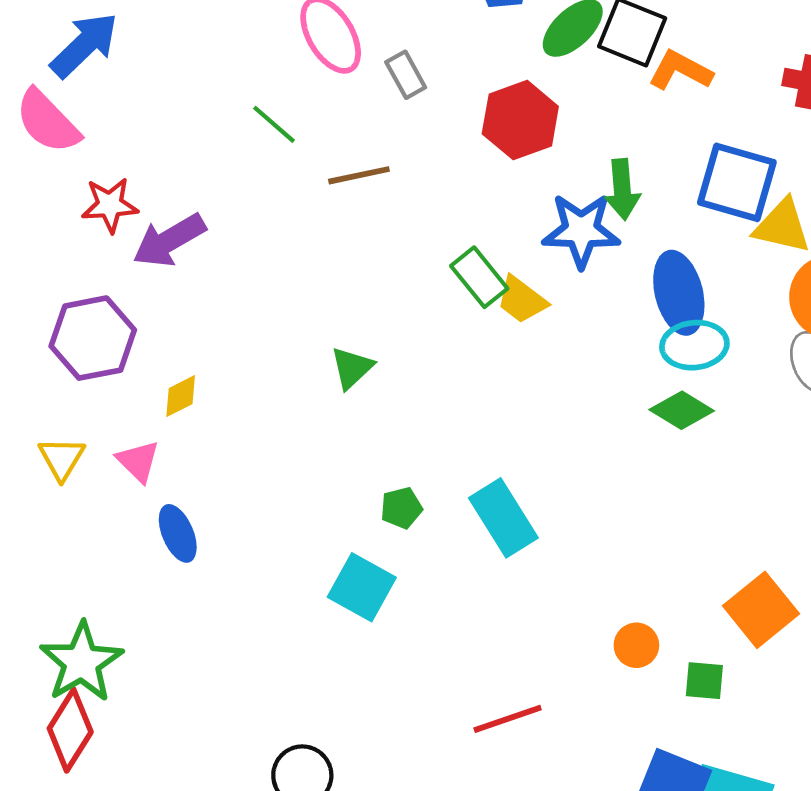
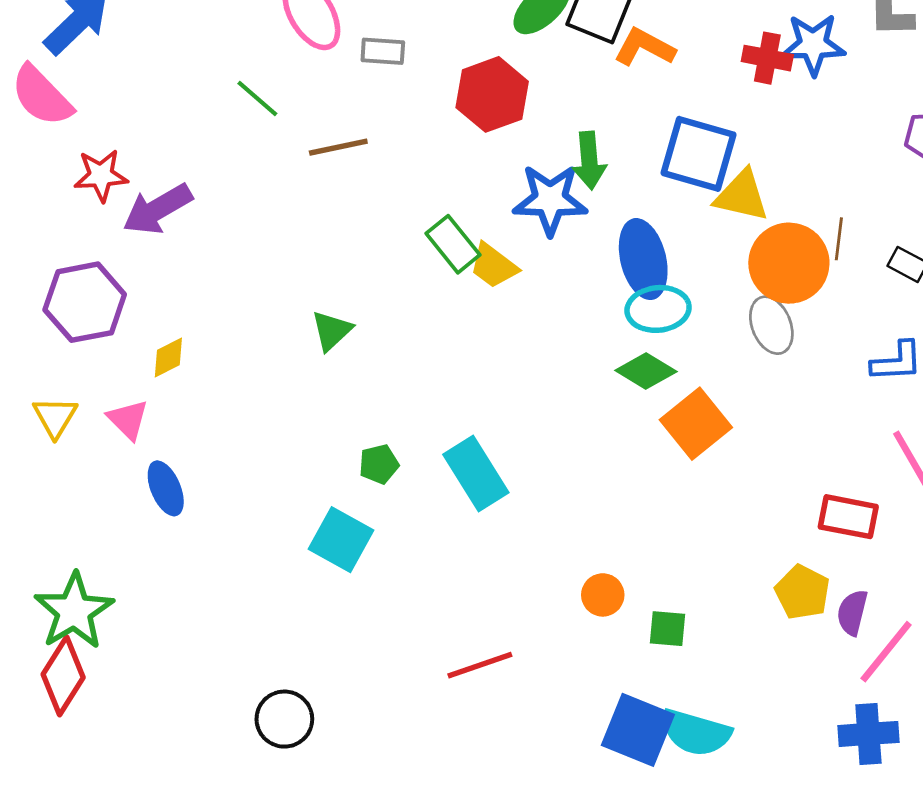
gray rectangle: (406, 75) -> (383, 51), turned -57
orange square: (761, 610) -> (696, 424), moved

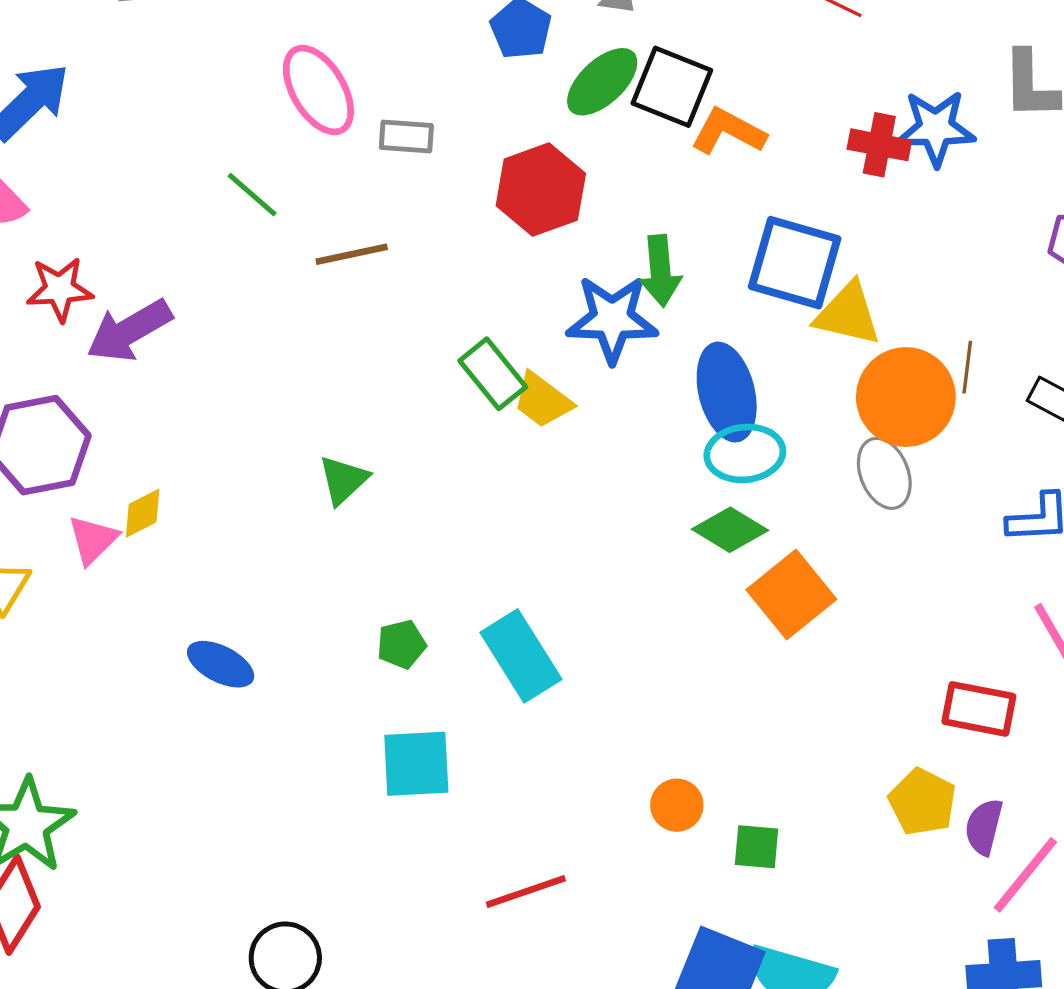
pink triangle: (128, 420) -> (93, 540), moved, turned 30
blue ellipse: (166, 488) -> (221, 664), moved, turned -40
cyan square: (341, 540) -> (416, 764), moved, turned -32

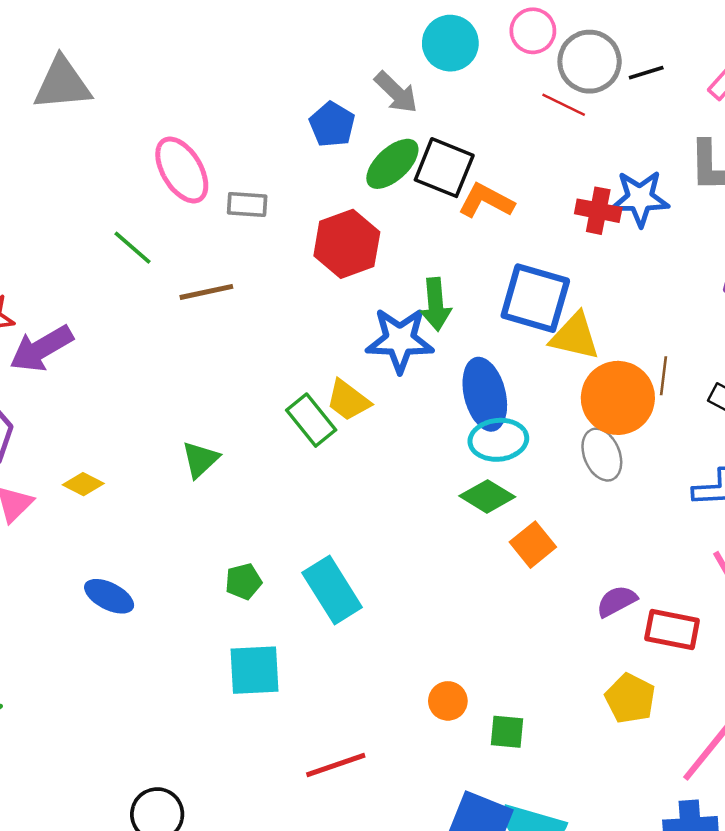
green rectangle: (493, 374) -> (311, 420), moved
yellow diamond: (143, 513) -> (83, 484), moved, turned 54
orange square: (791, 594) -> (533, 545), size x0.7
purple semicircle: (984, 827) -> (617, 601), moved, turned 48

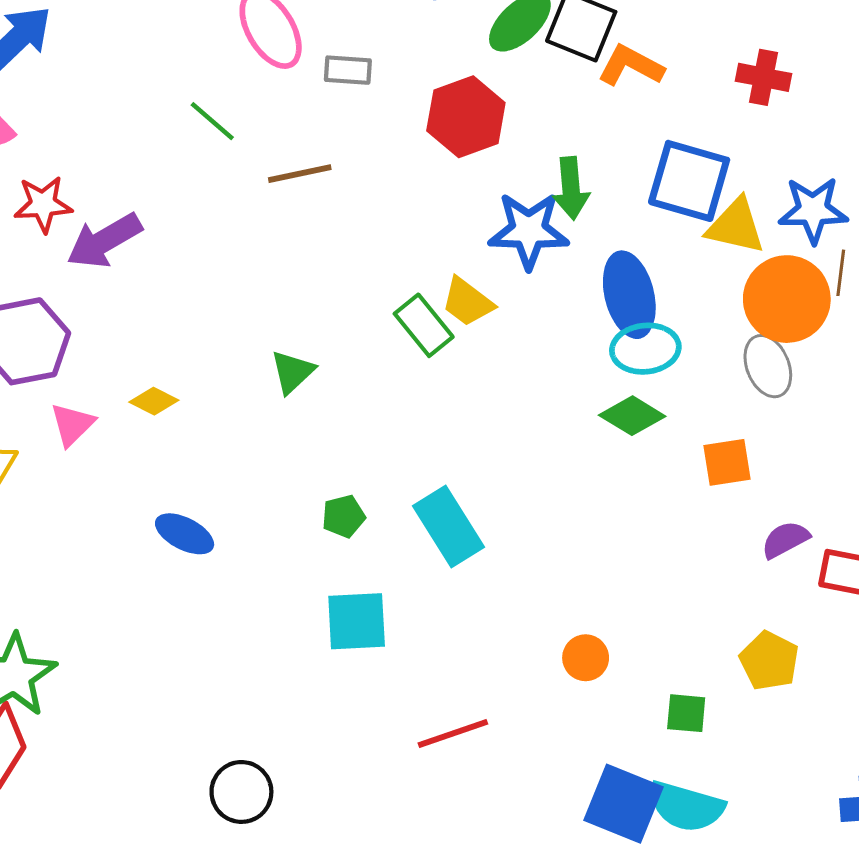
blue star: (640, 198) -> (813, 210), moved
orange square: (533, 545) -> (727, 462), moved, turned 30
yellow pentagon: (630, 698) -> (769, 661), moved
green square: (507, 732) -> (686, 713), moved

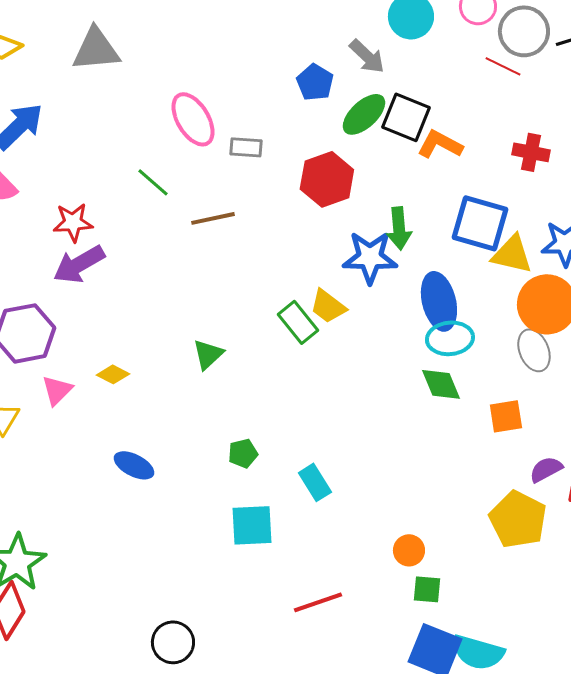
red star: (43, 204) -> (73, 222), moved
green diamond: (632, 416) -> (441, 384), turned 36
cyan rectangle: (448, 527) -> (315, 482), moved, size x0.7
yellow pentagon: (769, 661) -> (518, 519), moved, size x1.4
green square: (686, 713) -> (427, 589), moved

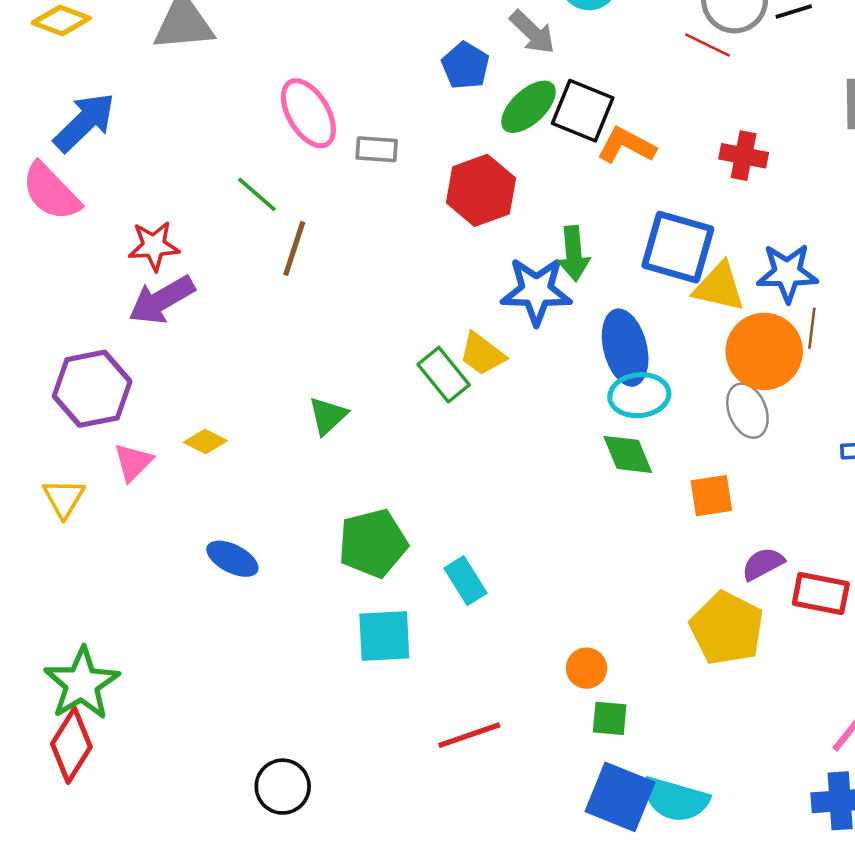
brown line: (213, 218) -> (294, 248), moved, turned -60
green pentagon: (243, 453) -> (373, 543), size x1.8

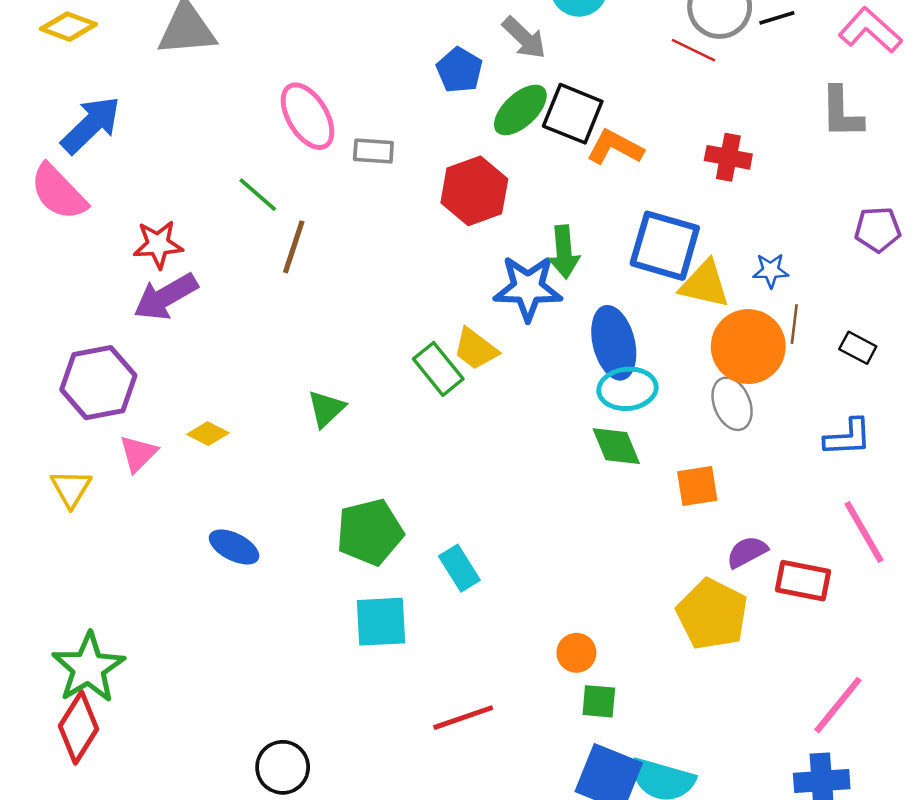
blue star: (787, 273) -> (771, 271), size x0.6

